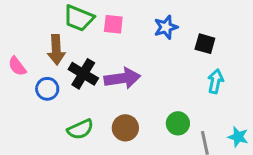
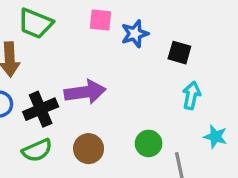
pink square: (113, 24) -> (101, 20), moved
black cross: (83, 74) -> (41, 109), moved, turned 36
cyan star: (238, 137) -> (215, 137), moved

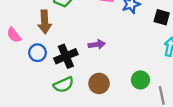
purple arrow: (85, 92) -> (97, 44), size x0.6

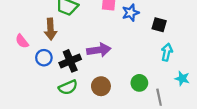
purple arrow: (97, 44) -> (99, 50), size x1.5

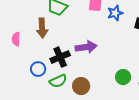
pink semicircle: (22, 41) -> (16, 39), turned 40
blue circle: (44, 58) -> (38, 69), moved
brown circle: (101, 86) -> (81, 86), moved

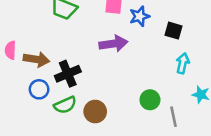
brown arrow: (42, 28) -> (36, 59), moved, turned -78
purple arrow: (86, 47) -> (113, 44), moved

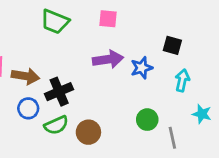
blue star: (140, 16) -> (142, 68), moved

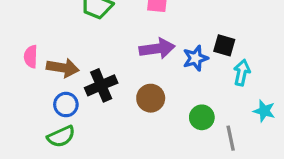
black square: (172, 45) -> (224, 45), moved
green semicircle: (56, 125) -> (61, 137), moved
brown circle: (88, 132) -> (151, 98), moved

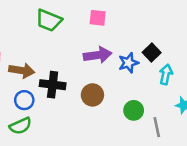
black square: (224, 45) -> (152, 52), turned 30
black cross: (101, 85) -> (53, 85), turned 30

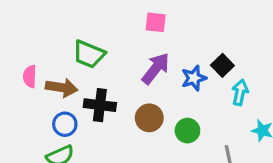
green trapezoid: (49, 20) -> (89, 54), moved
purple arrow: (98, 55) -> (156, 68), turned -44
green circle: (134, 110) -> (187, 131), moved

